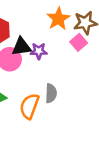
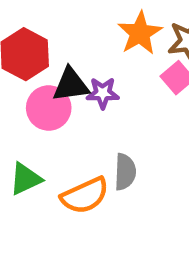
orange semicircle: (29, 106) -> (85, 196), turned -135

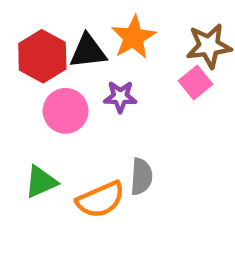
orange star: (140, 33) -> (134, 37), moved
black triangle: (71, 85) -> (88, 51), moved

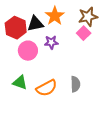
gray semicircle: (141, 177) -> (75, 84), moved
green triangle: (41, 182) -> (20, 82), turned 49

